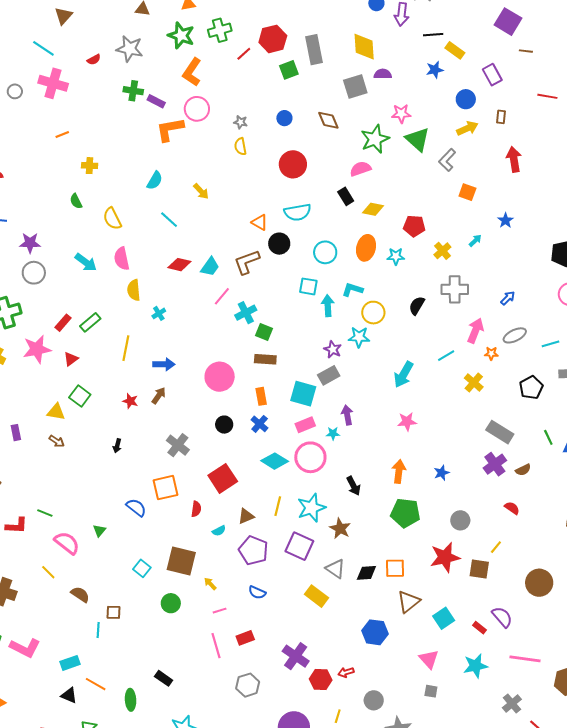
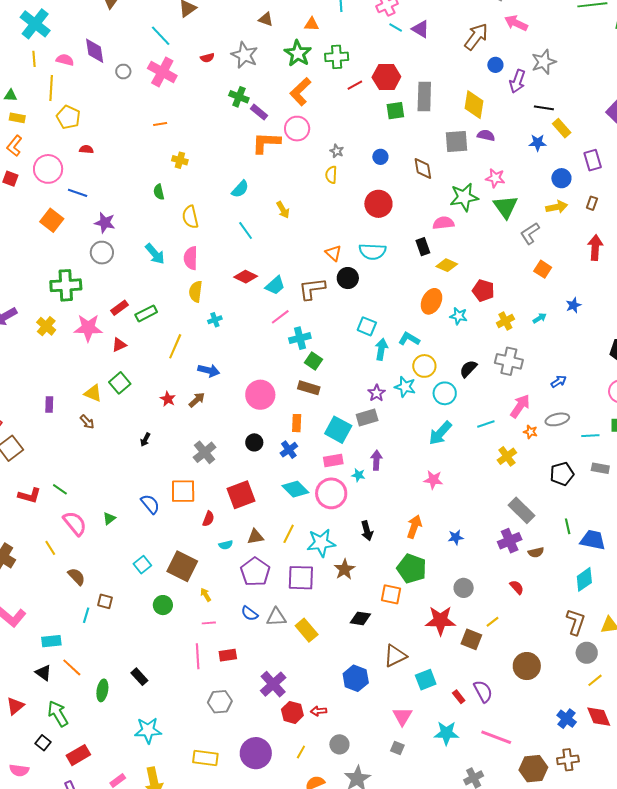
cyan circle: (325, 252) -> (445, 393), moved
purple square: (299, 546) -> (301, 578), turned -36
orange square: (395, 568) -> (391, 594), moved
gray triangle: (335, 569) -> (276, 617), moved, turned -50

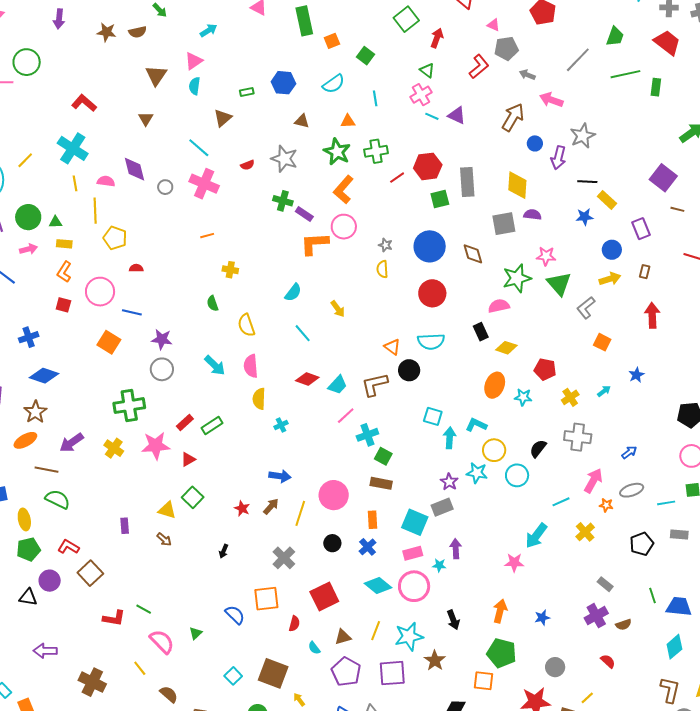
blue circle: (380, 157) -> (430, 246), size x2.0
yellow line: (175, 346) -> (300, 513), moved
cyan arrow: (440, 433) -> (536, 536), moved
gray rectangle: (522, 510) -> (605, 584), size x0.6
cyan semicircle: (226, 545) -> (314, 648), turned 72

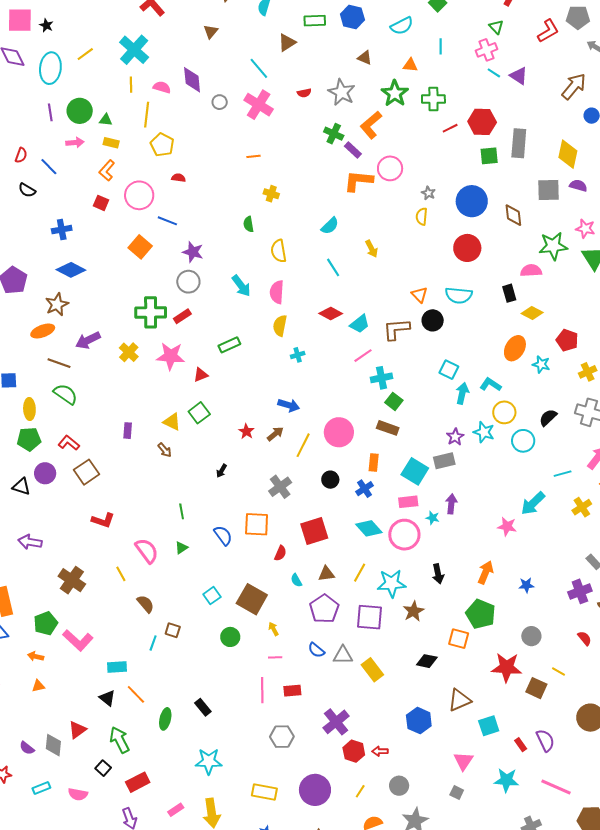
green rectangle: (247, 92) -> (315, 21), size x1.5
orange L-shape: (343, 190) -> (371, 125), moved
red rectangle: (185, 423) -> (182, 316), moved
green line: (144, 609) -> (182, 511), moved, turned 42
yellow line: (587, 698) -> (558, 672), turned 64

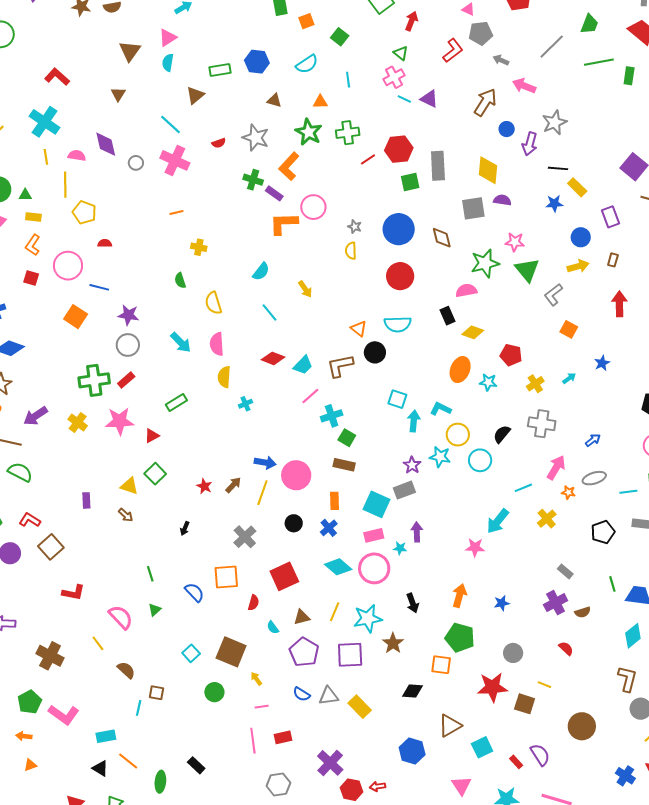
blue arrow: (289, 405) -> (265, 463), moved

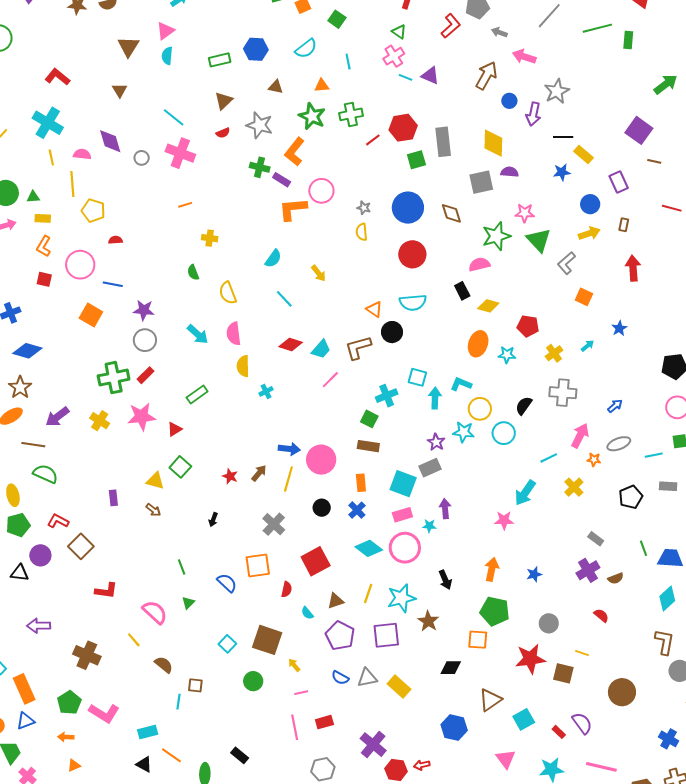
brown triangle: (195, 95) -> (224, 101), moved
cyan cross: (332, 416) -> (387, 396), moved

